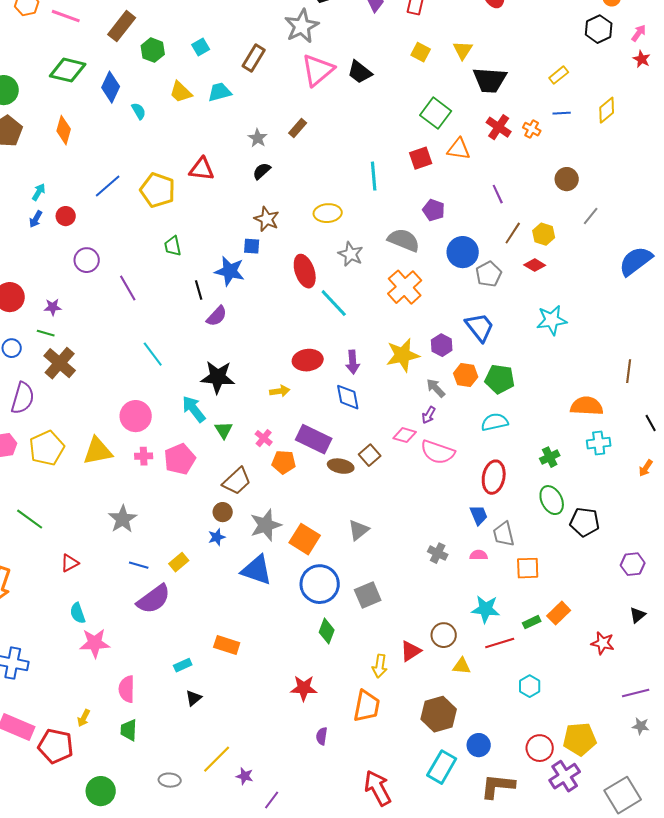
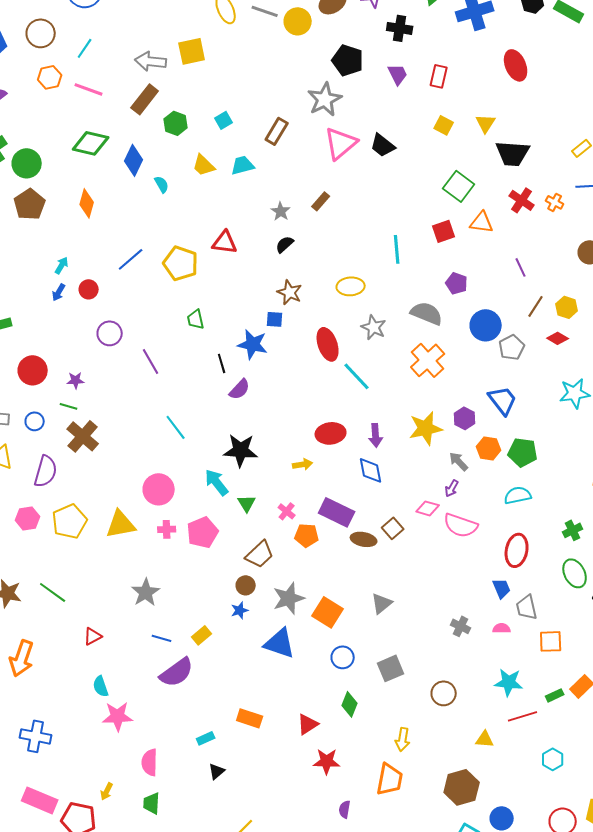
blue circle: (320, 584) -> (343, 657), size x0.6
brown circle: (444, 635) -> (444, 693), moved
red triangle: (411, 651) -> (308, 724), moved

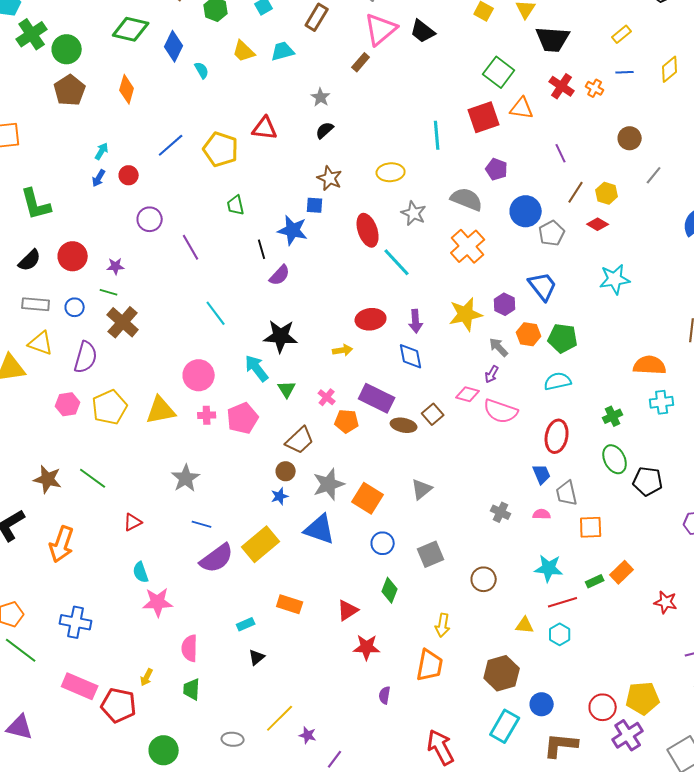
brown rectangle: (321, 201) -> (361, 62), moved
red square: (444, 231) -> (484, 117), size x1.4
yellow rectangle: (202, 635) -> (261, 544), moved, size x1.8
cyan hexagon: (553, 759) -> (560, 634), moved

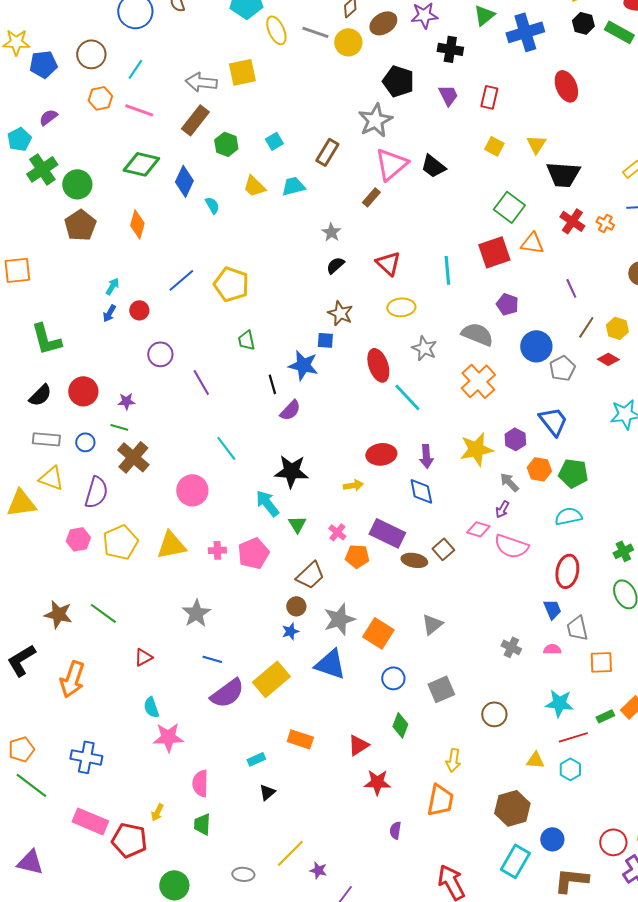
red triangle: (265, 128) -> (388, 263), moved, turned 36
pink circle: (199, 375) -> (192, 490), moved

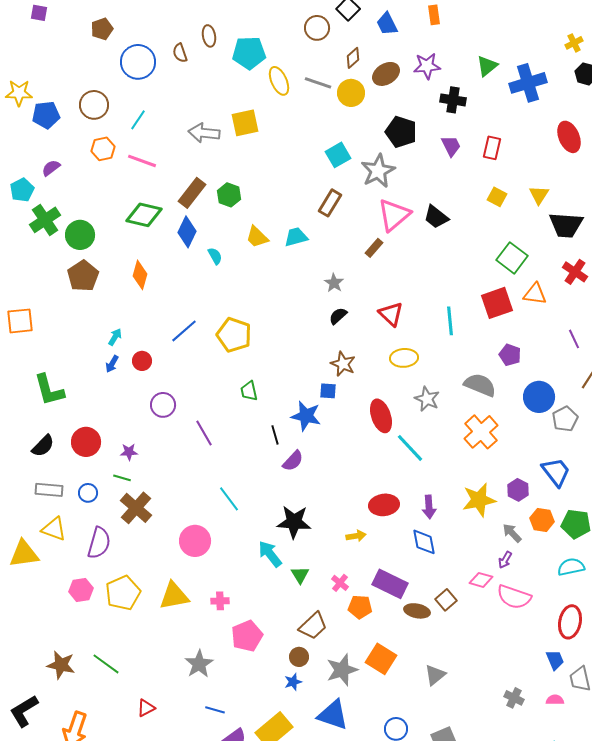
brown rectangle: (195, 120) -> (192, 193), moved
cyan square: (274, 141) -> (338, 155), moved, size x1.4
pink pentagon: (253, 553) -> (247, 636), moved
orange square: (378, 633) -> (381, 659), moved

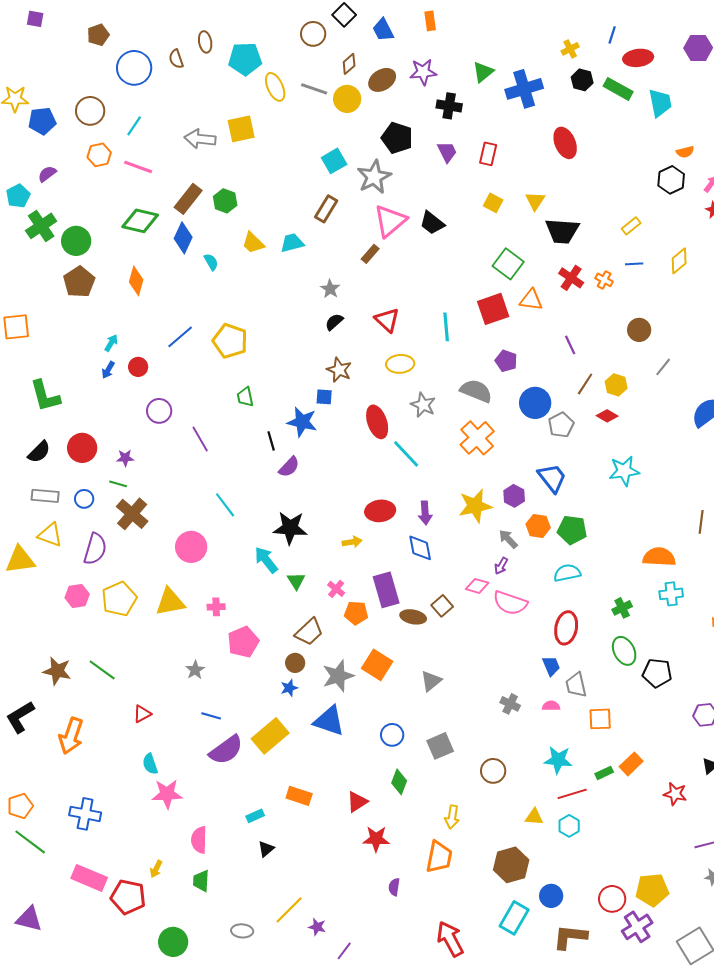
purple rectangle: (390, 584) -> (386, 590), turned 48
gray star: (199, 664) -> (195, 670), size x0.7

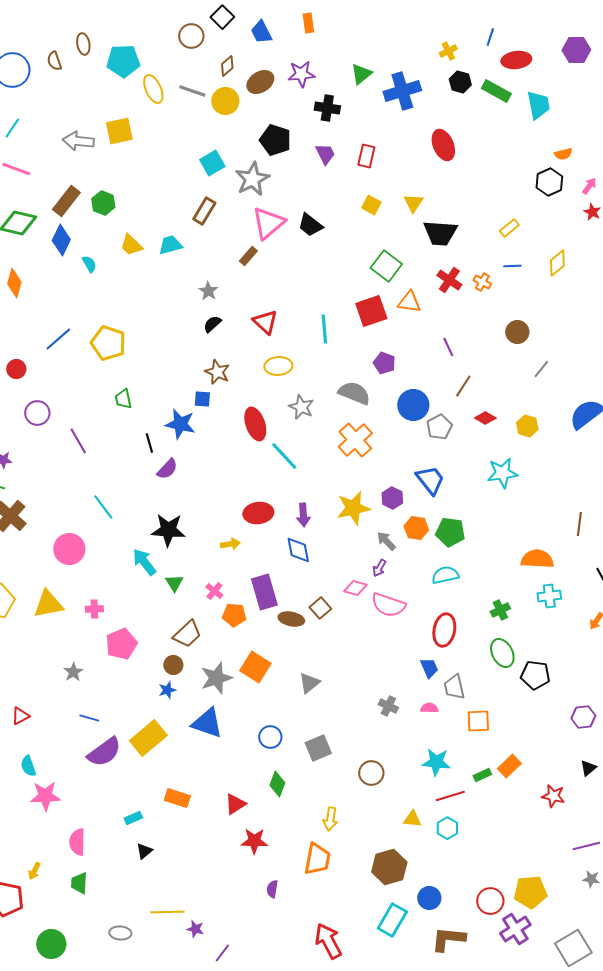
yellow hexagon: (616, 385) -> (527, 426), moved
yellow line: (289, 910) -> (167, 912), turned 44

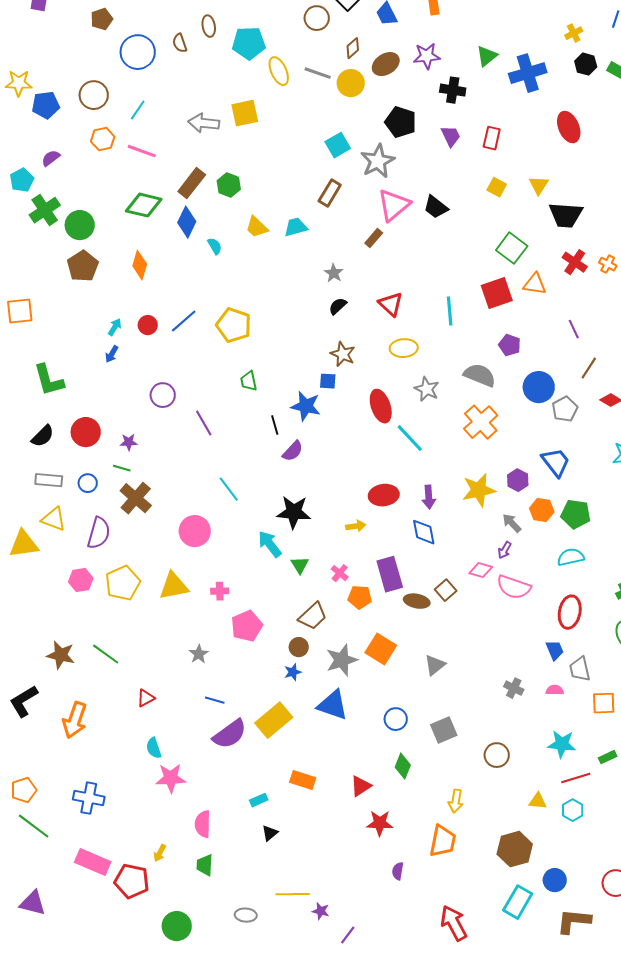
red circle: (16, 369) -> (148, 325), moved

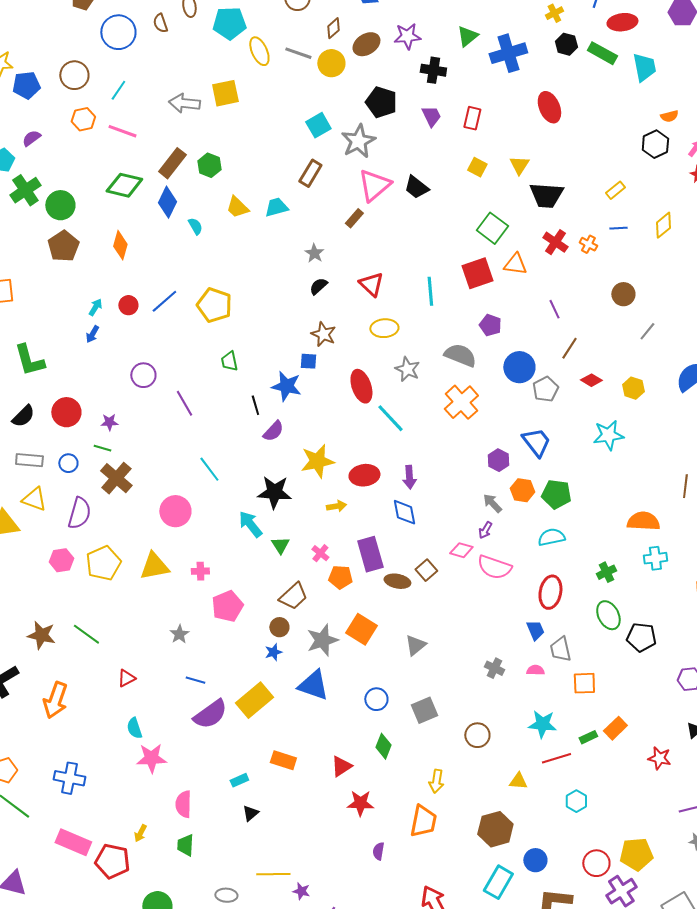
yellow star: (479, 490) -> (317, 461), moved
cyan hexagon: (573, 810) -> (576, 801), moved

